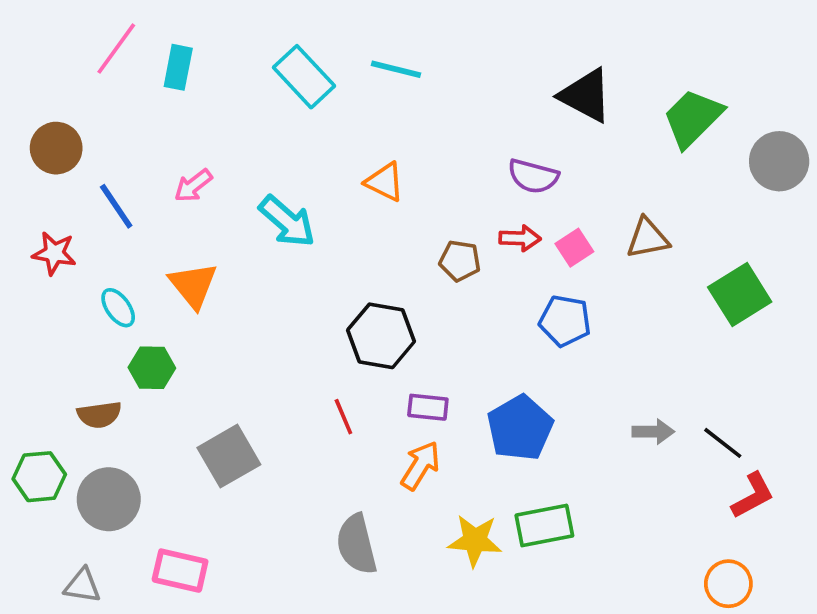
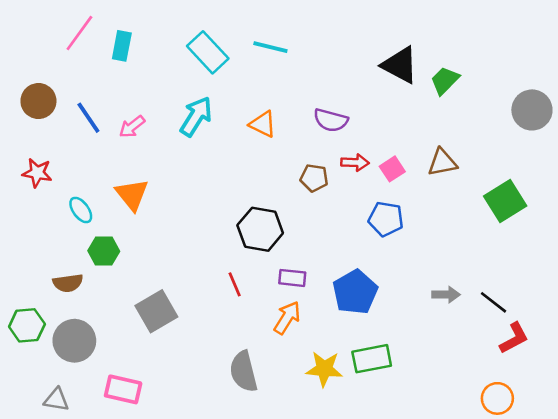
green trapezoid: (693, 118) -> (445, 81), moved, size x0.7
purple semicircle: (533, 176) -> (331, 120), moved
blue line: (116, 206) -> (88, 118), moved
cyan arrow: (287, 221) -> (196, 116), moved, turned -99

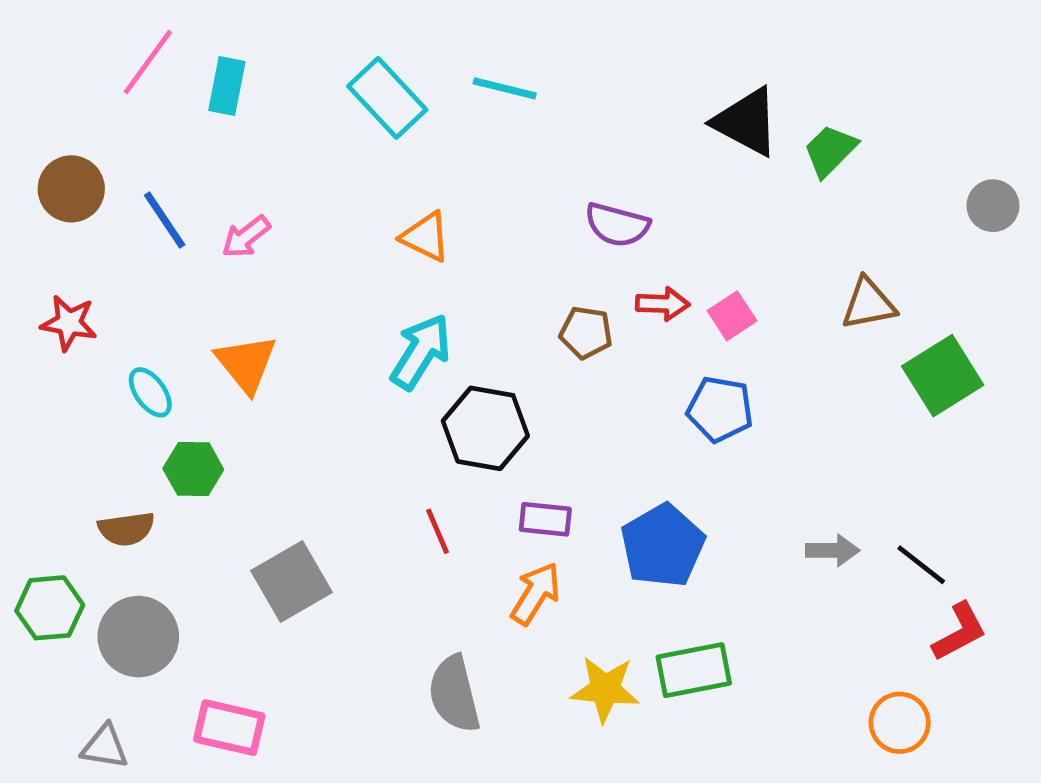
gray circle: (532, 110) -> (993, 206), size x0.7
cyan arrow: (196, 116) -> (421, 352), moved
orange triangle: (263, 124) -> (426, 237), moved
brown triangle: (442, 163) -> (868, 304), moved
orange circle: (497, 398) -> (900, 723), moved

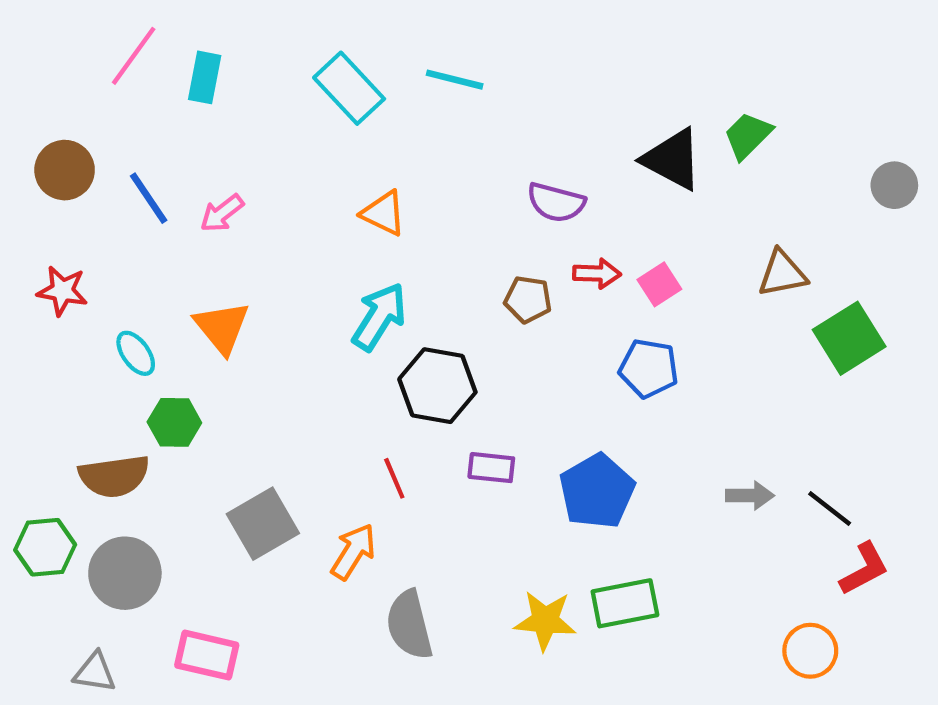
black triangle: (746, 122) -> (672, 159), moved
brown semicircle: (126, 529) -> (114, 476), size x1.4
orange arrow: (536, 593) -> (353, 552), moved

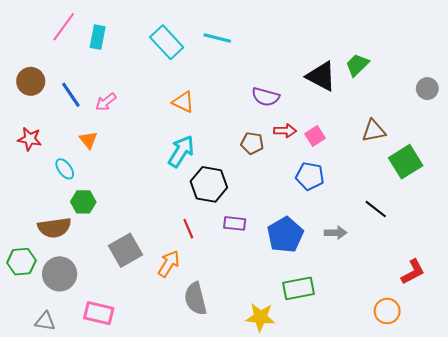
orange triangle: (222, 327) -> (88, 140), moved, size x0.7
gray arrow: (750, 496) -> (336, 233), moved
black line: (830, 508) -> (376, 209), moved
yellow star: (545, 621) -> (260, 317), moved

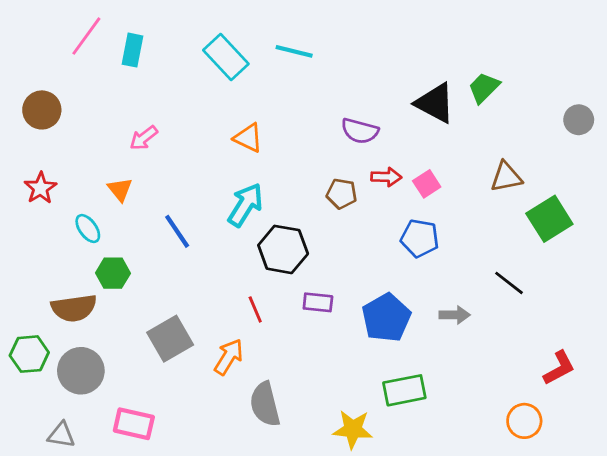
blue line: (71, 95) -> (177, 231), moved
red star: (30, 139) -> (40, 188), turned 30

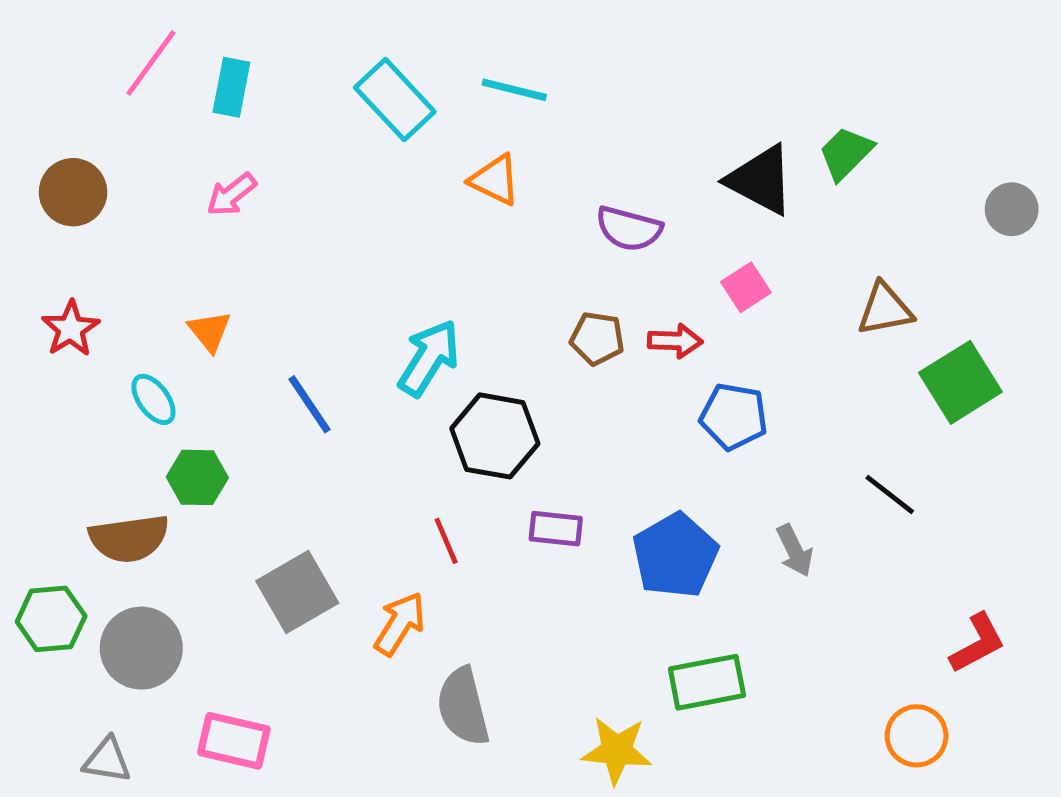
pink arrow: (144, 138) -> (231, 195), moved
orange triangle: (248, 138) -> (495, 180), moved
red arrow: (386, 177) -> (675, 341), moved
pink square: (427, 184) -> (746, 287), moved
gray arrow: (455, 315) -> (795, 551), turned 64

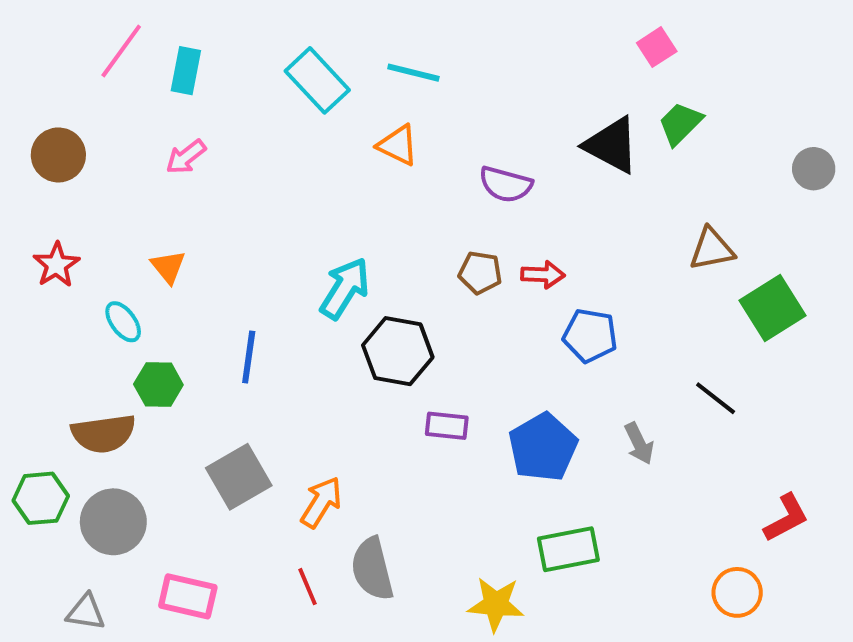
pink square: (746, 287) -> (657, 47), moved
blue line: (309, 404) -> (249, 357), moved, turned 42
red line: (446, 541) -> (308, 587), moved

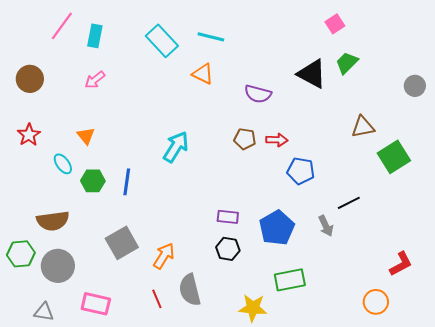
black hexagon: (398, 351) -> (228, 249), moved, size x0.7
green hexagon: (158, 385) -> (93, 181), moved
black line: (716, 398) -> (349, 203), moved, turned -65

